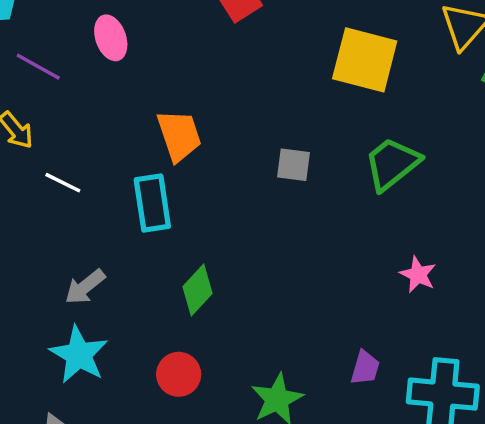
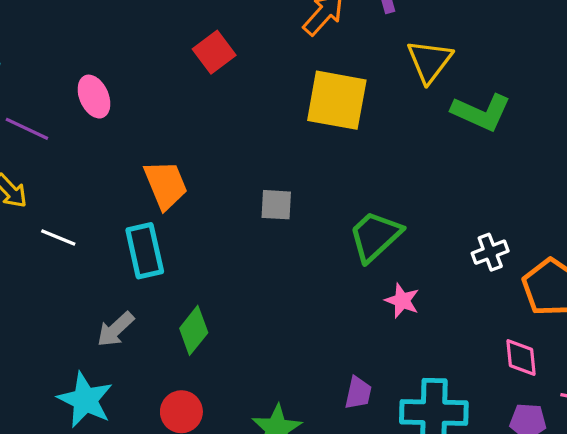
green trapezoid: (392, 164) -> (375, 236), moved
gray arrow: (85, 287) -> (115, 329), moved

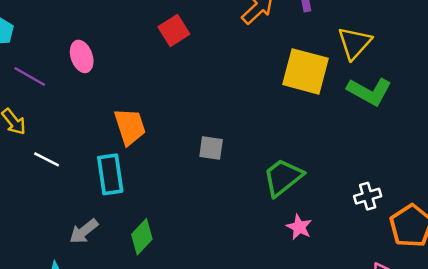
yellow triangle: (429, 61) -> (354, 43), moved
yellow square: (337, 100) -> (305, 71), moved

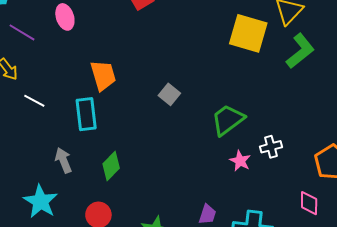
green L-shape: (369, 91) -> (300, 51), turned -69
gray square: (211, 148) -> (169, 94), turned 30
white cross: (368, 196) -> (271, 147), moved
gray arrow: (84, 231) -> (63, 160), turned 105

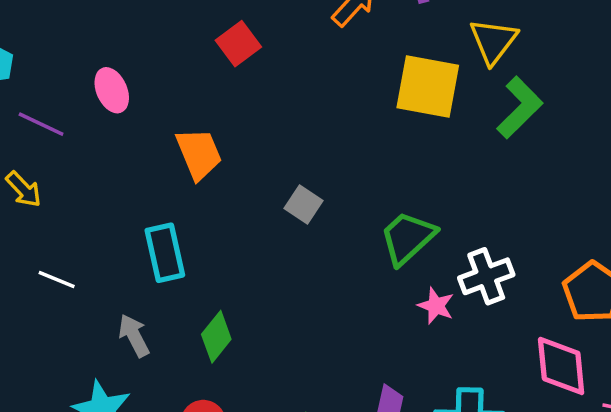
orange trapezoid: (103, 75) -> (199, 154), moved
white line: (34, 101) -> (57, 279), moved
white cross: (271, 147) -> (486, 276), size x1.4
pink diamond: (309, 203) -> (561, 366), size x1.5

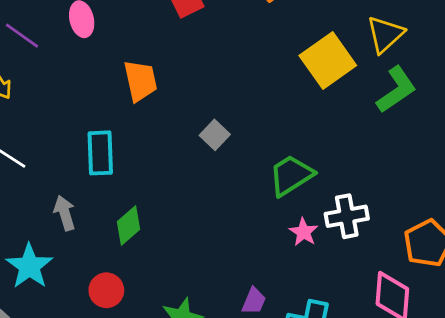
yellow square: (428, 87) -> (328, 61), turned 34

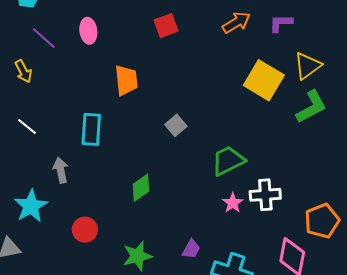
yellow square: (328, 61) -> (264, 80), turned -30
green diamond: (128, 225) -> (141, 188), moved

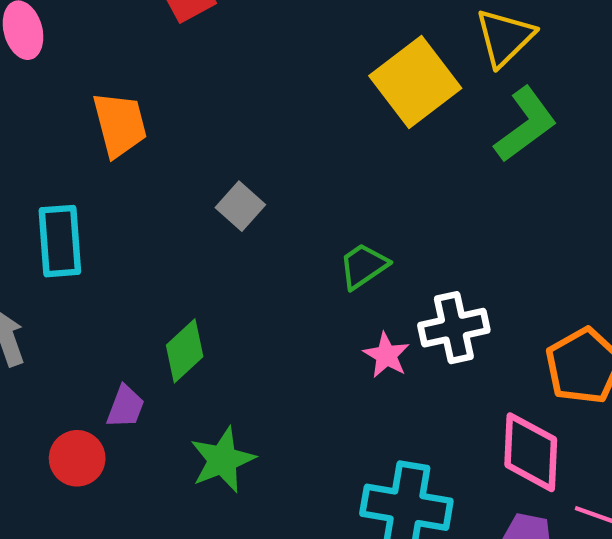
yellow square: (264, 80) -> (415, 82), turned 30
green trapezoid: (228, 161) -> (363, 266), size x0.7
purple trapezoid: (191, 249) -> (125, 407), moved
green star: (137, 256) -> (223, 460), moved

